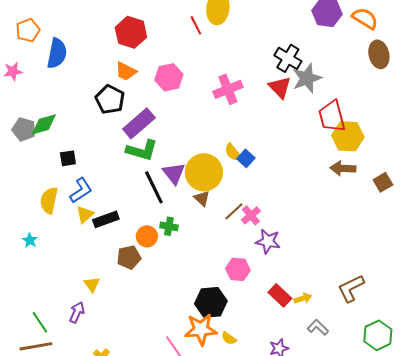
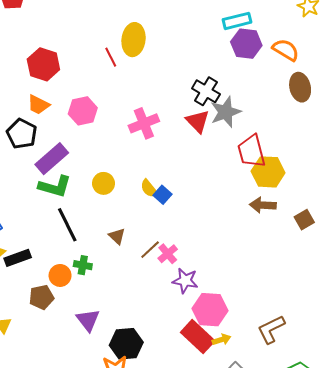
yellow circle: (204, 172) -> (103, 183), moved, size x0.6
purple triangle: (174, 173) -> (88, 320), moved
pink hexagon: (238, 269) -> (210, 310), moved, size x1.4
red rectangle: (280, 295) -> (198, 337), size x1.4

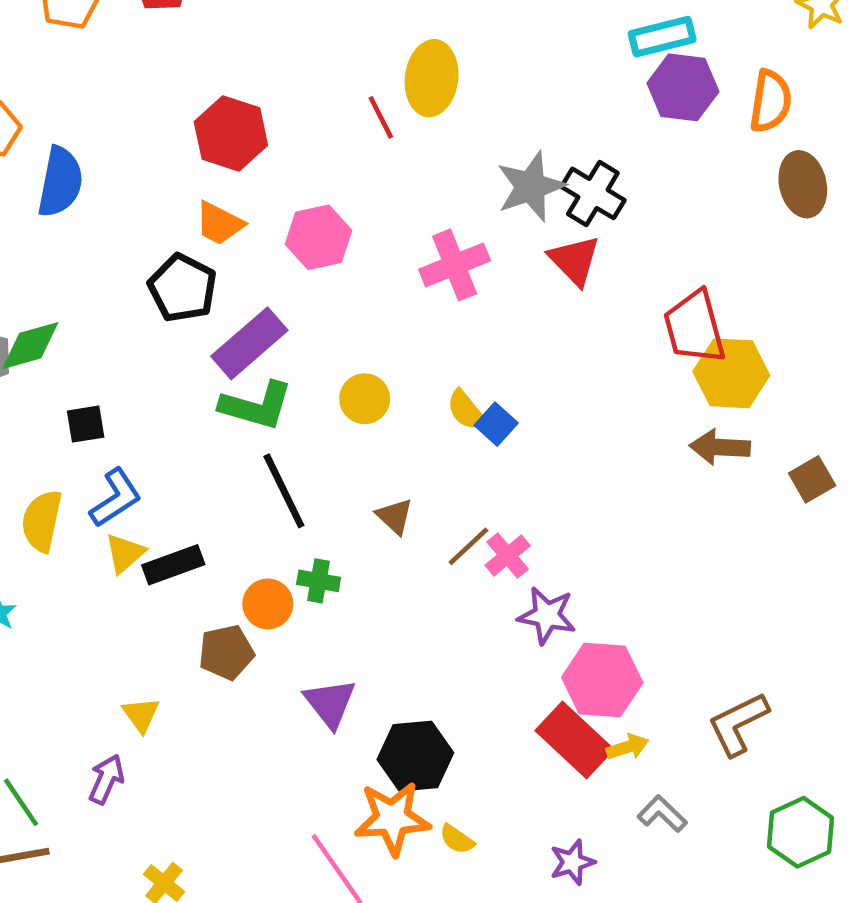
orange semicircle: (286, 50) -> (771, 101), turned 68
gray star: (226, 112) -> (531, 187), moved

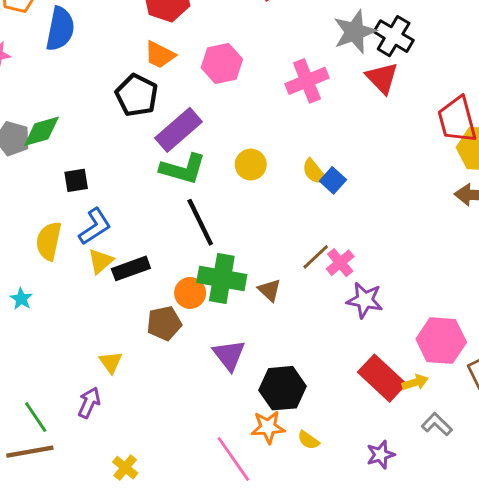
brown triangle: (395, 516) -> (269, 290), moved
green cross: (319, 581) -> (222, 279), size x1.8
pink hexagon: (602, 680) -> (441, 341), moved
orange star: (392, 818) -> (268, 427), size x0.7

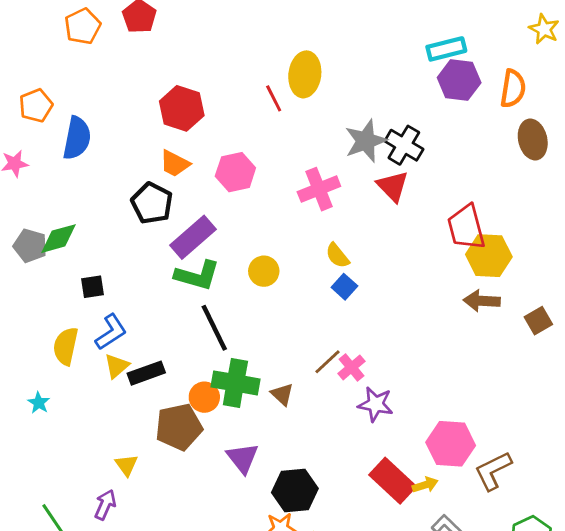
yellow semicircle: (314, 172) -> (337, 256), moved
brown pentagon: (164, 323) -> (179, 427), size x1.4

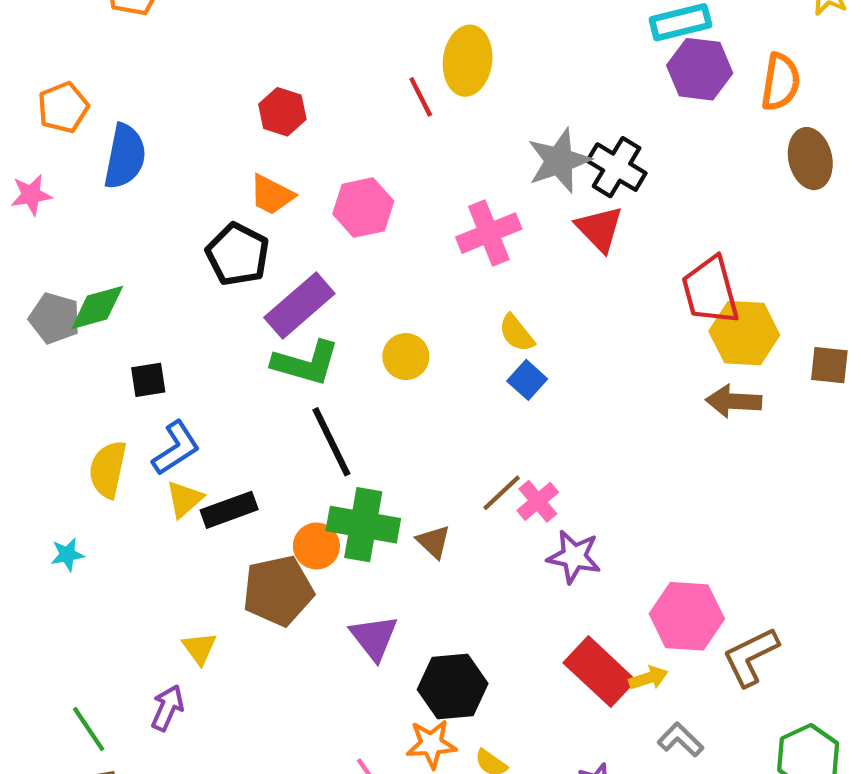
red hexagon: (182, 108) -> (282, 112), size x0.7
brown square: (538, 321) -> (829, 365), moved, turned 36
cyan star: (39, 403) -> (67, 555), turned 30

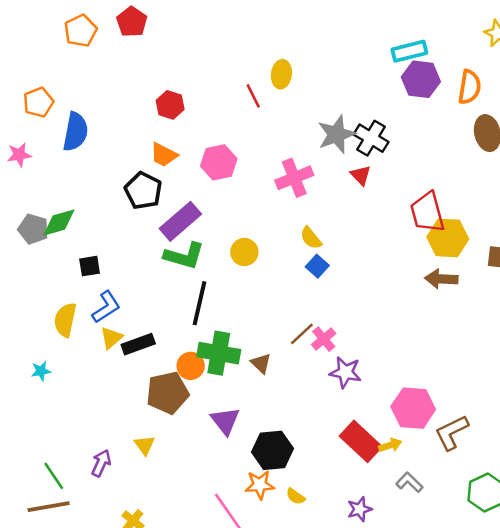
yellow ellipse: (468, 61) -> (281, 74), size x0.7
red triangle: (600, 229) -> (361, 175), size x0.7
black line: (331, 442) -> (200, 303), turned 39
yellow triangle: (199, 648) -> (145, 445), moved

